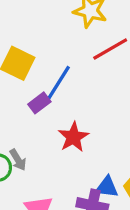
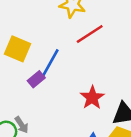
red star: (73, 137) -> (92, 98), moved

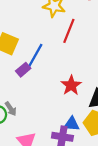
red line: (90, 34) -> (69, 31), turned -35

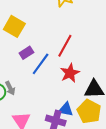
red line: (69, 31) -> (65, 46), moved
blue line: (35, 55) -> (41, 64), moved

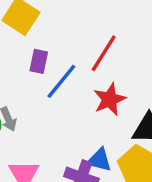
purple rectangle: (26, 53) -> (39, 61), turned -48

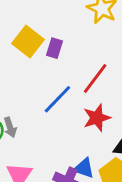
purple rectangle: (39, 61) -> (55, 48), moved

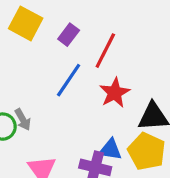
purple rectangle: (55, 48) -> (69, 35), moved, turned 30

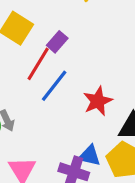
red line: (105, 51) -> (38, 64), moved

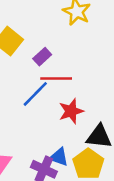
red line: (38, 64) -> (56, 79), moved, turned 52

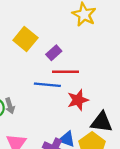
blue line: (35, 94) -> (47, 85), turned 50

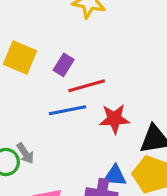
red star: (78, 100) -> (114, 119), turned 30

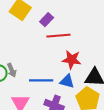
blue line: (67, 110) -> (41, 80), moved
blue triangle: (115, 176) -> (67, 81), moved

